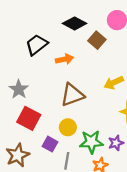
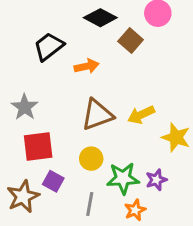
yellow arrow: (114, 83) -> (141, 115), moved
red square: (29, 118) -> (38, 146), turned -35
purple square: (50, 144) -> (53, 181), moved

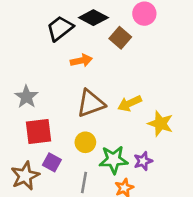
black trapezoid: (49, 47) -> (60, 28), moved

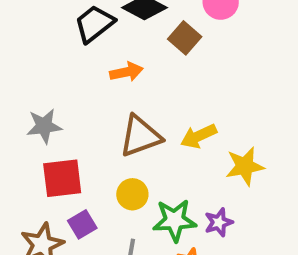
gray star: (26, 97) -> (44, 126), turned 30
yellow star: (160, 124) -> (245, 166), turned -30
purple square: (52, 162) -> (82, 224), turned 30

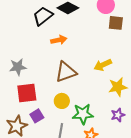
brown square: (185, 38) -> (116, 23), moved, turned -35
yellow arrow: (199, 136) -> (103, 65), moved
purple star: (219, 222) -> (118, 115), moved

